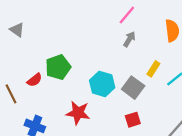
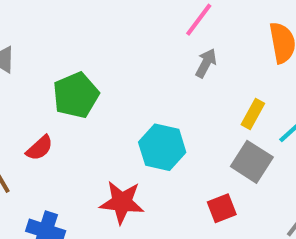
green pentagon: (58, 67) -> (76, 95), moved
gray square: (133, 88) -> (252, 162), moved

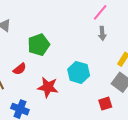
gray arrow: (206, 63) -> (102, 33), turned 144
red star: (122, 202) -> (48, 87), moved

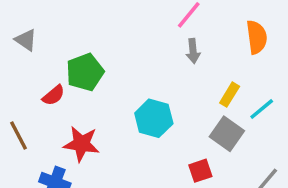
red semicircle: (20, 69) -> (54, 95), moved
red star: (48, 87) -> (81, 144), moved

